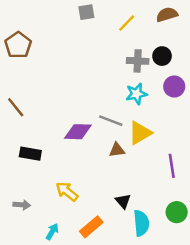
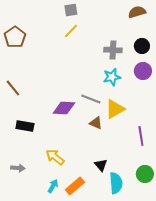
yellow line: (127, 23) -> (71, 31), moved
black circle: (162, 56) -> (142, 46), moved
brown triangle: (117, 150) -> (96, 123), turned 32
cyan arrow: (52, 232) -> (53, 186), moved

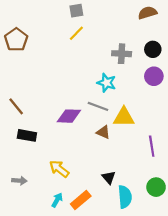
cyan star: (112, 77) -> (107, 83), moved, turned 30
brown line: (13, 88) -> (16, 106), moved
yellow triangle: (115, 109) -> (124, 117), turned 30

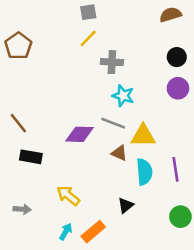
gray cross: (122, 54) -> (112, 62), moved
black triangle: (109, 177) -> (126, 205), turned 32
cyan semicircle: (125, 197) -> (144, 172), moved

